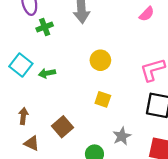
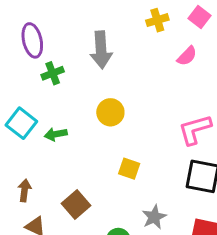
yellow circle: (100, 60) -> (110, 112), moved

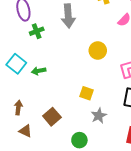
yellow circle: (110, 112) -> (98, 51), moved
gray star: (154, 217) -> (99, 116), moved

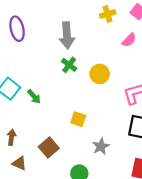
green cross: (37, 31) -> (69, 65), moved, turned -32
green arrow: (39, 71) -> (34, 97), turned -120
yellow square: (87, 93) -> (78, 119), moved

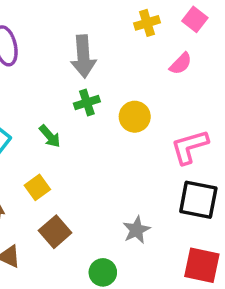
green cross: (69, 65) -> (87, 103), turned 35
green arrow: (34, 97) -> (50, 136), moved
yellow square: (78, 119) -> (37, 187), moved, turned 35

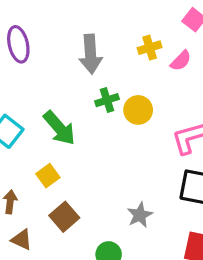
yellow cross: (147, 23) -> (150, 48), moved
green cross: (87, 103) -> (107, 100), moved
green arrow: (50, 136) -> (59, 128), size x1.6

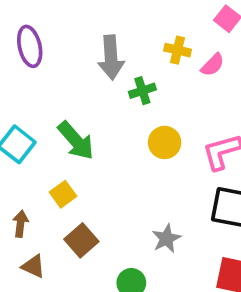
yellow cross: (150, 48) -> (177, 50), turned 30
green cross: (107, 100) -> (142, 91), moved
yellow circle: (138, 110) -> (165, 142), moved

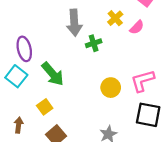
purple ellipse: (30, 46) -> (24, 49), moved
yellow cross: (177, 50) -> (115, 18), turned 35
yellow circle: (165, 142) -> (111, 88), moved

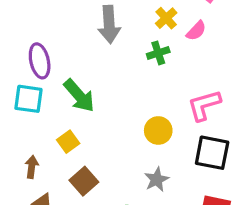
green cross: (94, 43) -> (158, 53), moved
cyan square: (16, 76) -> (28, 99), turned -30
yellow circle: (111, 88) -> (158, 130), moved

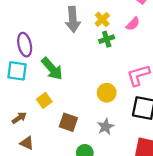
yellow cross: (166, 18) -> (102, 19), moved
brown arrow: (32, 167) -> (19, 118), turned 48
brown square: (84, 181) -> (68, 122), moved, turned -30

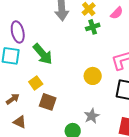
brown square: (68, 122) -> (48, 102), moved
gray star: (106, 127) -> (92, 116), moved

